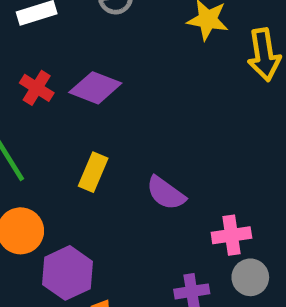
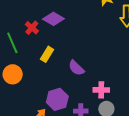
red cross: (37, 88) -> (32, 28), moved
purple hexagon: (67, 273) -> (57, 99), moved

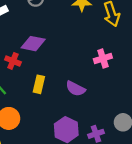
pink cross: (101, 90) -> (103, 58), moved

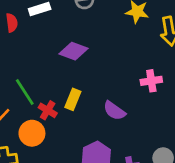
red cross: (13, 61) -> (48, 110), moved

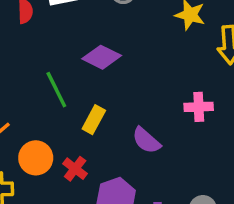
green line: (25, 92) -> (56, 90), moved
red cross: (48, 110) -> (75, 169), moved

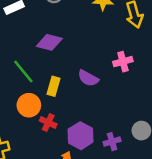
purple semicircle: (146, 140) -> (88, 78), moved
orange circle: (36, 158) -> (29, 105), moved

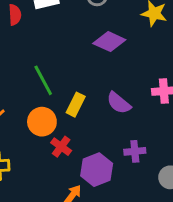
purple diamond: (49, 42) -> (109, 42), moved
purple cross: (112, 142) -> (135, 151), moved

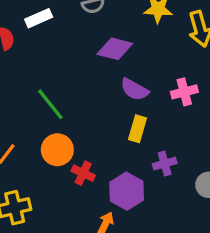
purple semicircle: (119, 103) -> (134, 89), moved
yellow rectangle: (76, 105) -> (137, 129), moved

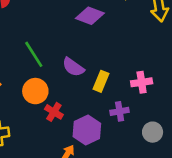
purple semicircle: (134, 89) -> (73, 67), moved
pink cross: (184, 92) -> (142, 82), moved

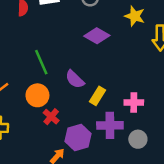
purple cross: (120, 111) -> (110, 125), size x1.5
gray circle: (153, 132) -> (138, 139), moved

